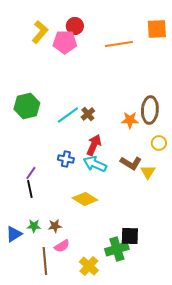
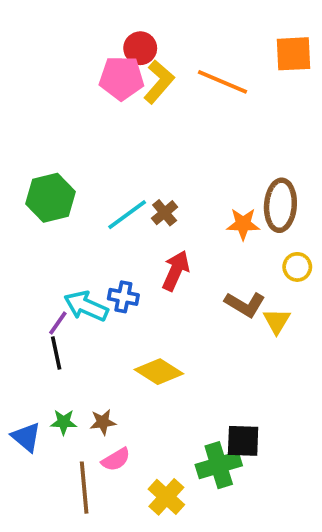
yellow L-shape: (40, 32) -> (159, 82), moved
orange line: (119, 44) -> (222, 82), turned 32
cyan arrow: (95, 164) -> (86, 306), moved
blue triangle: (14, 234) -> (26, 437), turned -48

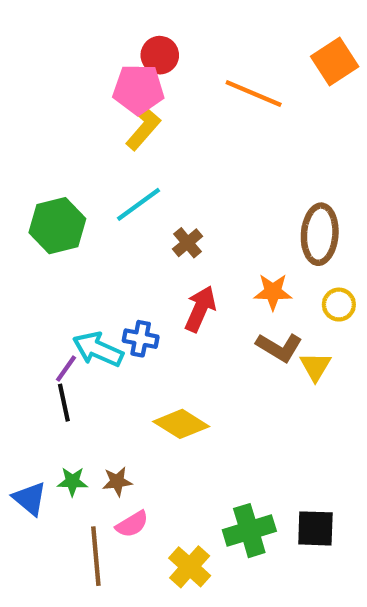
orange square: (294, 54) -> (335, 62), turned -30
yellow L-shape: (159, 82) -> (143, 125), moved
cyan line: (127, 215) -> (138, 204), moved
orange star: (243, 224) -> (273, 292), moved
black square: (243, 441) -> (315, 528), moved

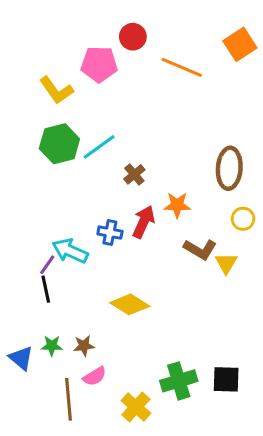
red circle: (160, 55) -> (133, 37), moved
yellow L-shape: (143, 125) -> (56, 90), moved, turned 104
green hexagon: (57, 226) -> (59, 144), moved
orange star: (273, 292) -> (177, 205), moved
blue cross: (141, 339) -> (110, 233), moved

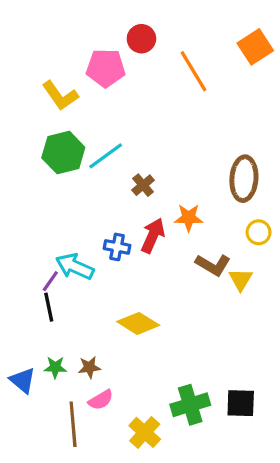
orange line: (182, 67) -> (193, 71), turned 36

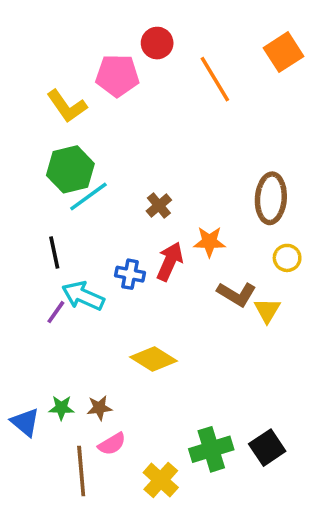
cyan line: (106, 156) -> (88, 197), moved
black line: (49, 307) -> (54, 252), moved
black square: (241, 403) -> (267, 448), turned -36

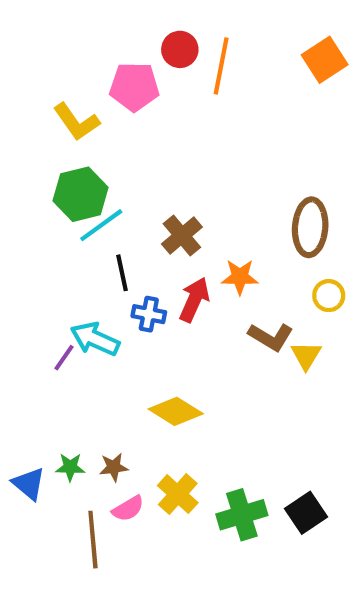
orange line: (215, 79) -> (221, 66), moved, turned 42
brown cross: (159, 206) -> (182, 236), size x1.4
black line: (54, 252) -> (122, 273), moved
yellow cross: (161, 480) -> (178, 494), moved

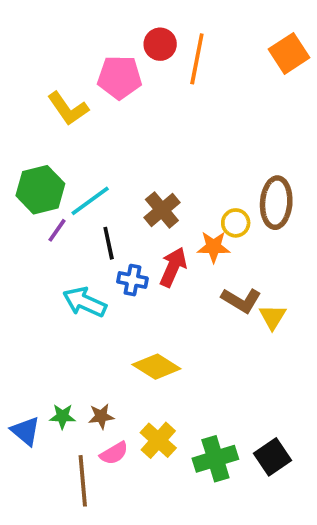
green hexagon: (81, 194) -> (40, 190), moved
yellow circle: (329, 296) -> (236, 223), moved
purple line: (64, 358) -> (57, 230), moved

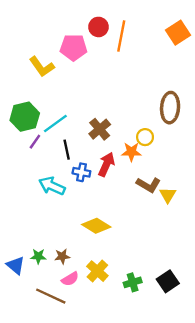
brown ellipse: (276, 203) -> (170, 108), moved
green cross: (215, 459) -> (133, 282), size x0.7
brown line: (83, 481) -> (51, 296), turned -60

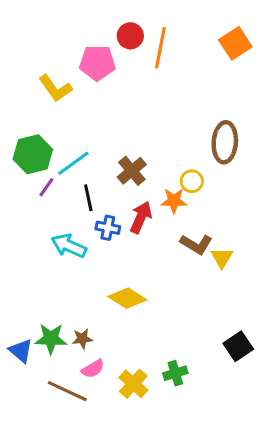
green star: (38, 256) -> (51, 339), size x1.5
yellow cross: (97, 271) -> (133, 384), moved
black square: (168, 281) -> (238, 346), moved

